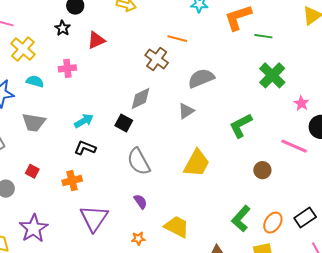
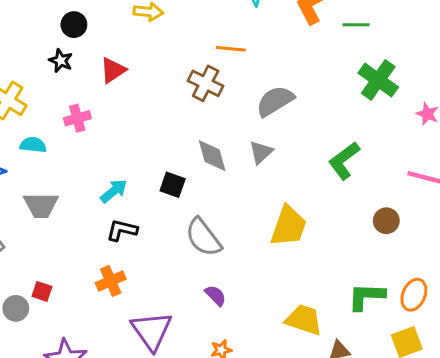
gray diamond: (141, 99) -> (212, 156), moved, turned -70
red square: (32, 171) -> (42, 291), moved
green L-shape: (241, 219) -> (366, 296), turned 60
yellow trapezoid: (177, 227) -> (304, 320), moved

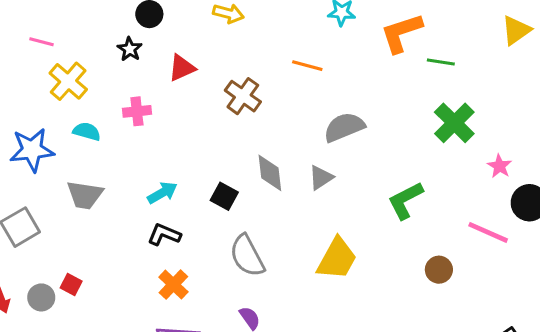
brown cross: (206, 83) -> (243, 96), moved
orange cross: (111, 281) -> (173, 285), moved, turned -32

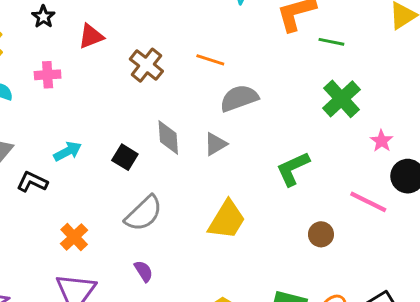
orange line: (307, 66) -> (210, 60), moved
black L-shape: (164, 235) -> (32, 182), moved
gray semicircle: (247, 256) -> (144, 213), turned -108

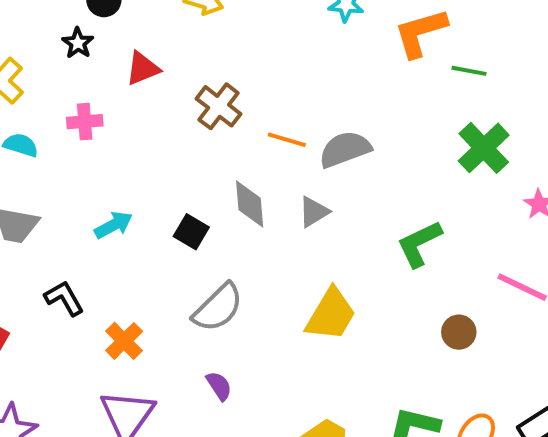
orange line: (210, 60) -> (287, 140), moved
black L-shape: (32, 182) -> (64, 298), moved, turned 36

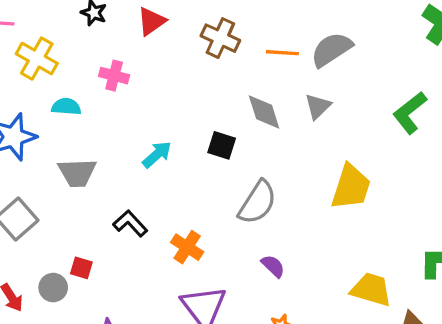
pink cross: (85, 122) -> (114, 76), turned 32

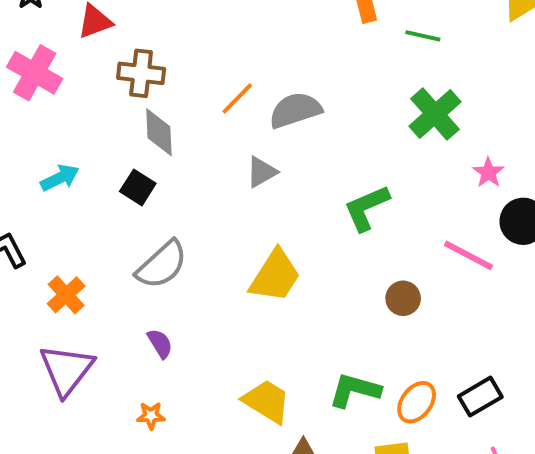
brown cross: (220, 38) -> (141, 73), moved, turned -33
orange line: (282, 53) -> (237, 99), turned -64
pink cross: (114, 76) -> (35, 73), size x1.5
gray diamond: (264, 112) -> (159, 132), moved

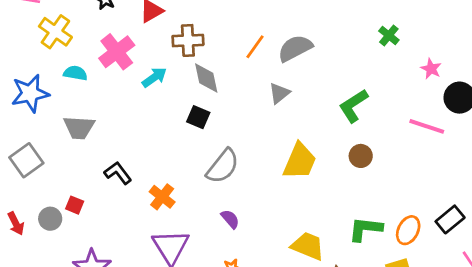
pink cross: (35, 73) -> (117, 52), turned 32
green cross: (435, 114) -> (389, 35), size x0.6
cyan arrow: (60, 178) -> (154, 77), moved
brown circle: (403, 298) -> (361, 156), moved

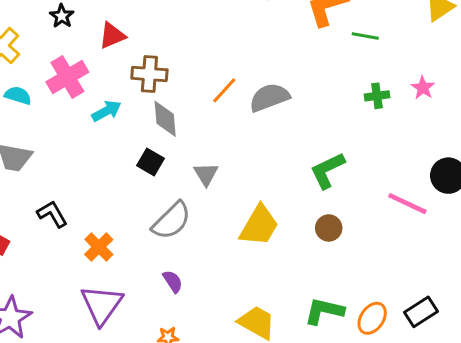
green cross: (389, 35) -> (377, 96), turned 36
pink star: (431, 69) -> (423, 88), moved
gray triangle: (279, 93) -> (206, 174), moved, turned -30

